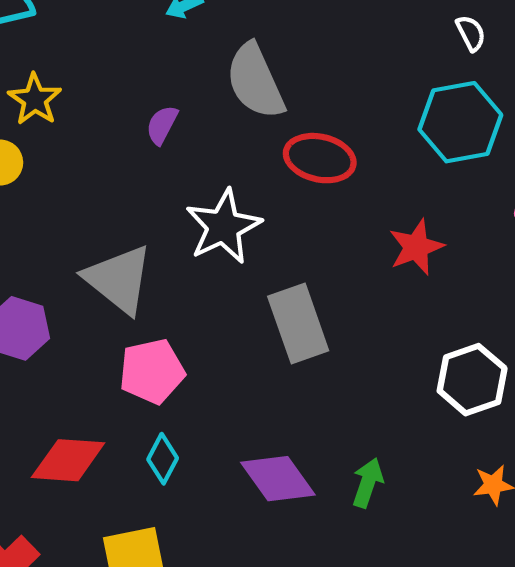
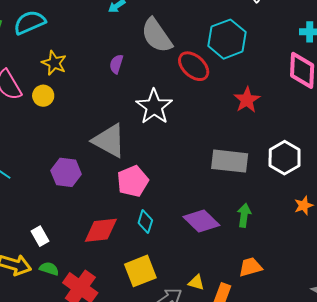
cyan hexagon: (460, 122) -> (227, 39), moved
red ellipse: (320, 158) -> (194, 66), turned 40
gray rectangle: (298, 323) -> (230, 161), moved, turned -54

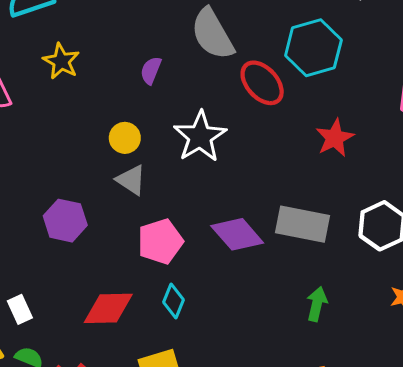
yellow circle: (43, 96) -> (125, 138), moved
gray triangle: (109, 141) -> (131, 180), size x0.6
purple diamond: (201, 221) -> (237, 234), moved

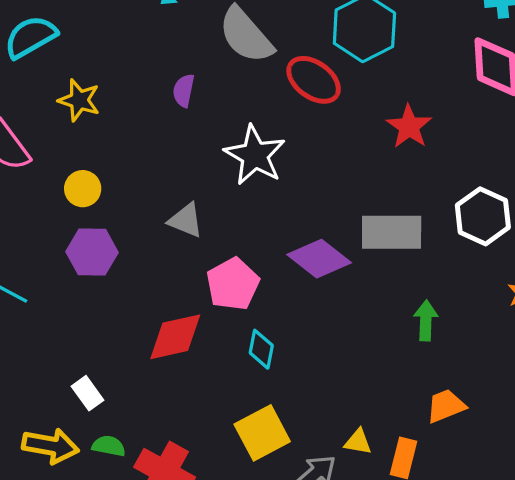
yellow circle: (125, 138) -> (83, 189), moved
purple hexagon: (65, 221) -> (92, 252), moved
red diamond: (108, 308) -> (175, 337), moved

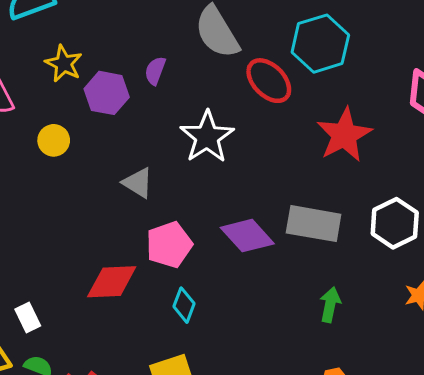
red star: (409, 127) -> (344, 135), size x1.4
purple hexagon: (92, 252) -> (107, 93), moved

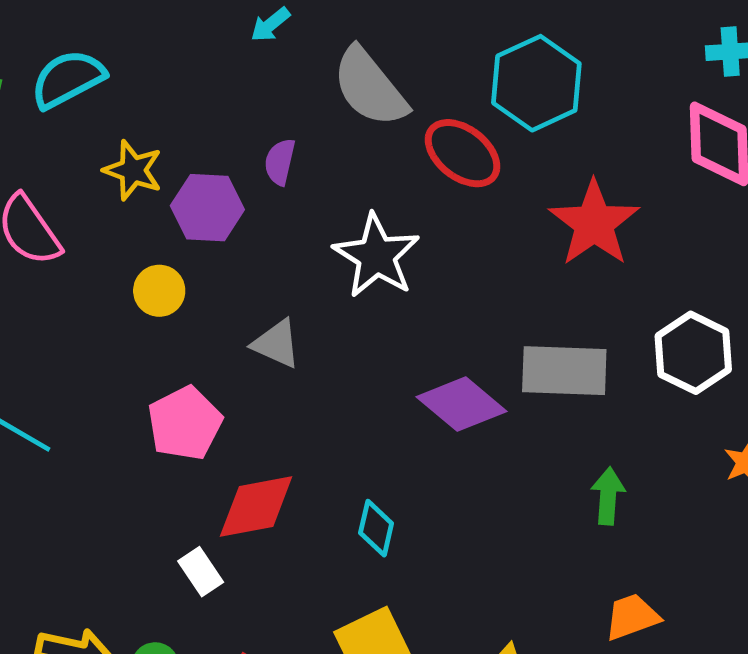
yellow circle: (54, 140) -> (159, 291), moved
pink pentagon: (169, 245) -> (185, 423), moved
white rectangle: (28, 317) -> (201, 572), moved

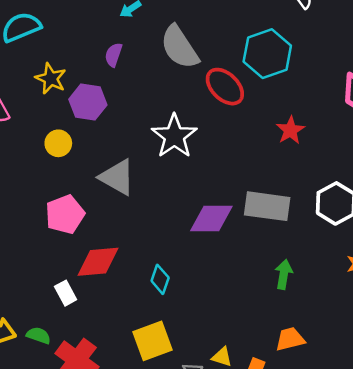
purple semicircle: (280, 162) -> (114, 55), moved
red star: (594, 223) -> (290, 130), size x0.6
gray triangle: (276, 344) -> (117, 177), size x1.4
purple diamond: (462, 404) -> (211, 218), turned -45

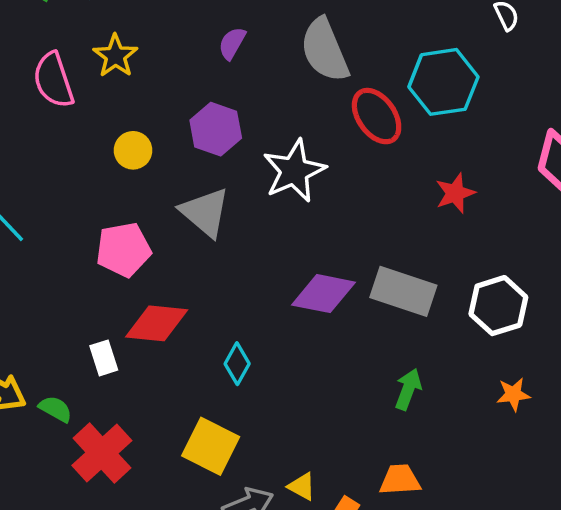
yellow star: (51, 79) -> (115, 56), moved
purple hexagon: (88, 102) -> (216, 129), moved
yellow square: (153, 341) -> (211, 446), turned 36

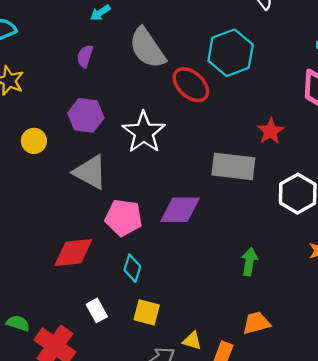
red star: (455, 193) -> (271, 131), moved
pink pentagon: (123, 250) -> (124, 218), moved, turned 30
gray rectangle: (403, 291) -> (233, 166), moved
white rectangle: (104, 358) -> (97, 310), moved
yellow square: (211, 446) -> (147, 312), moved, size x0.7

